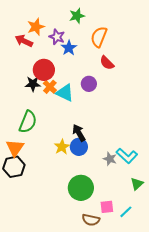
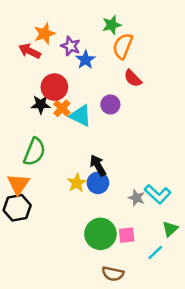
green star: (77, 16) -> (112, 25), moved
pink square: (107, 207) -> (127, 235), moved
cyan line: (126, 212) -> (155, 253), moved

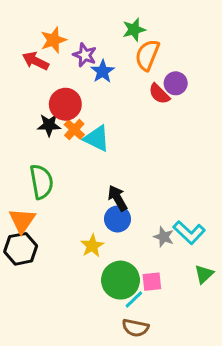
purple circle: (110, 104) -> (176, 83), moved
green semicircle: (34, 152) -> (41, 182), turned -32
yellow star: (77, 183) -> (92, 246), moved
cyan line: (155, 253) -> (134, 299), moved

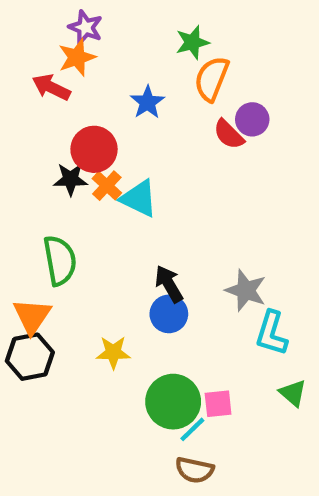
purple star: (85, 55) -> (85, 27), moved
cyan L-shape: (189, 232) -> (271, 333), turned 64
gray star: (164, 237) -> (246, 290), moved, size x1.4
yellow star: (92, 246) -> (113, 352), moved, turned 30
green triangle: (204, 274) -> (293, 393), turned -36

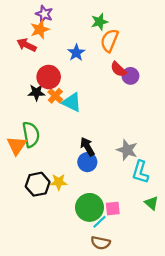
purple circle: (252, 119) -> (130, 76), moved
orange triangle: (32, 316) -> (17, 146), moved
black hexagon: (30, 357) -> (38, 184), moved

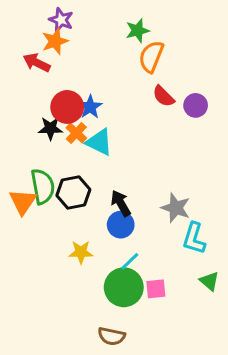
blue star: (76, 53) -> (90, 107), moved
purple circle: (130, 76) -> (196, 105), moved
black hexagon: (38, 184) -> (73, 193), moved
cyan line: (99, 222) -> (130, 261), moved
brown semicircle: (101, 243) -> (112, 336), moved

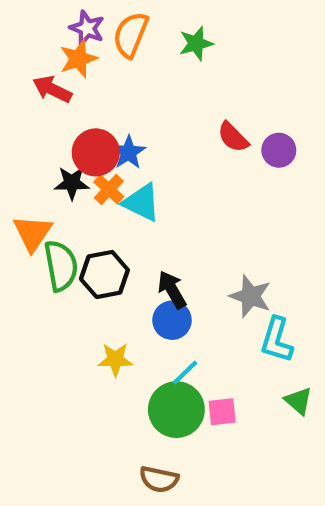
orange semicircle: (151, 57) -> (131, 35), moved
orange triangle: (23, 202) -> (33, 233), moved

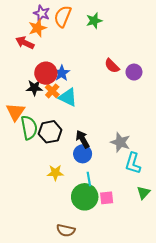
cyan line: (185, 373) -> (89, 179), turned -56
green triangle: (298, 401) -> (143, 193), turned 32
brown semicircle: (159, 479) -> (66, 230), moved

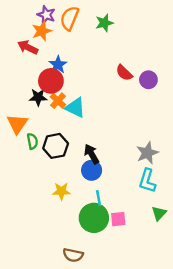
blue star: (62, 73) -> (58, 65), moved
green semicircle: (29, 128) -> (32, 141), size x0.6
gray star: (120, 142) -> (147, 153), moved, turned 30

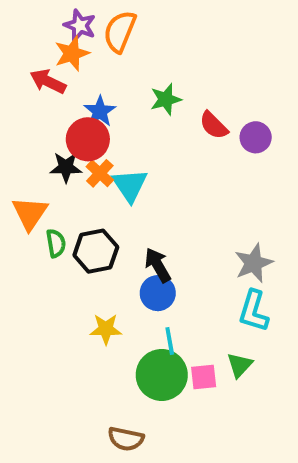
green star: (104, 23) -> (166, 99), moved
cyan triangle: (75, 108) -> (130, 185), turned 30
green triangle: (159, 213) -> (240, 365), moved

